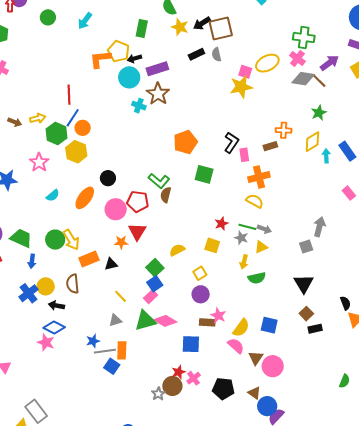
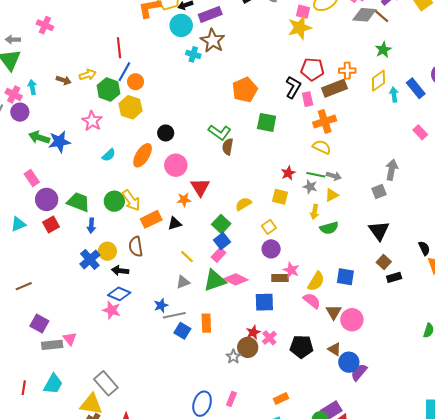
brown rectangle: (270, 146) -> (334, 88), size x1.6
red pentagon: (138, 202) -> (312, 69), moved
orange rectangle: (122, 350) -> (206, 323), moved

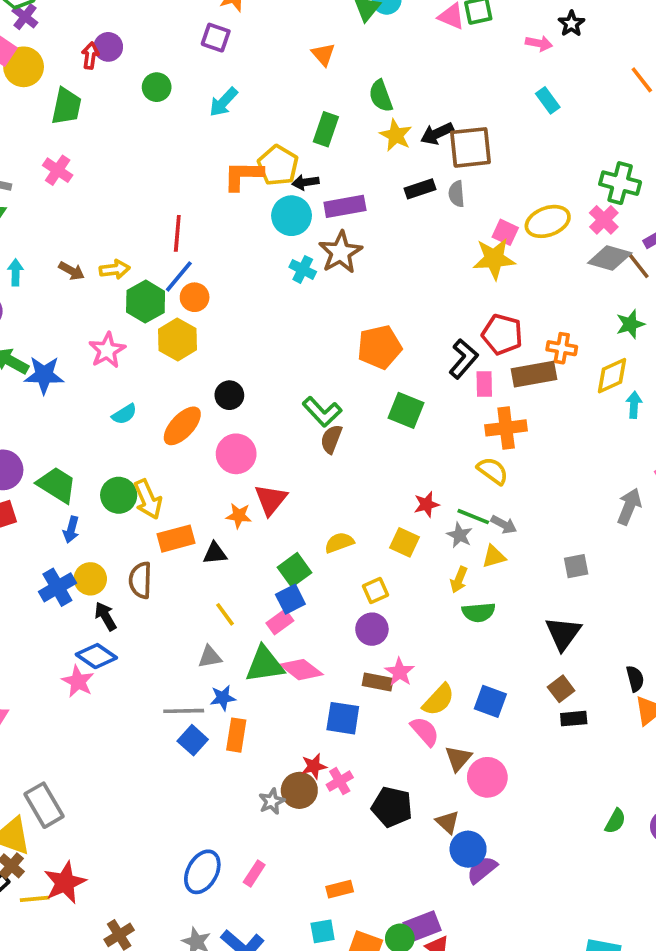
gray arrow: (392, 170) -> (629, 507), moved
black arrow: (120, 271) -> (106, 616), turned 42
blue star: (161, 305) -> (223, 698), moved

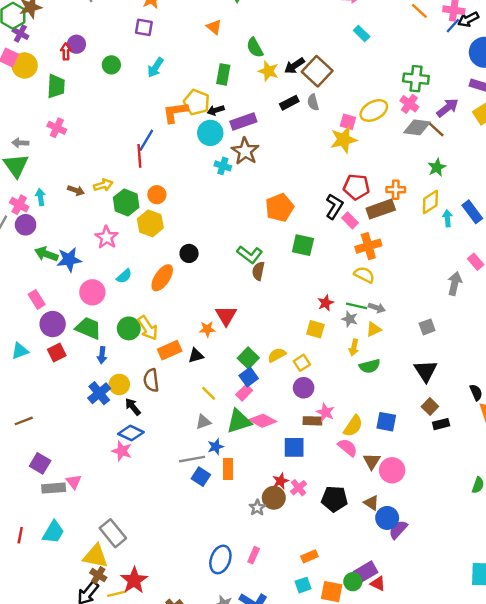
brown square: (470, 147) -> (317, 71), turned -32
blue line: (179, 276) -> (146, 140), moved
pink rectangle: (484, 384) -> (350, 220), turned -35
pink circle: (236, 454) -> (92, 292), moved
yellow semicircle: (339, 543) -> (277, 355), moved

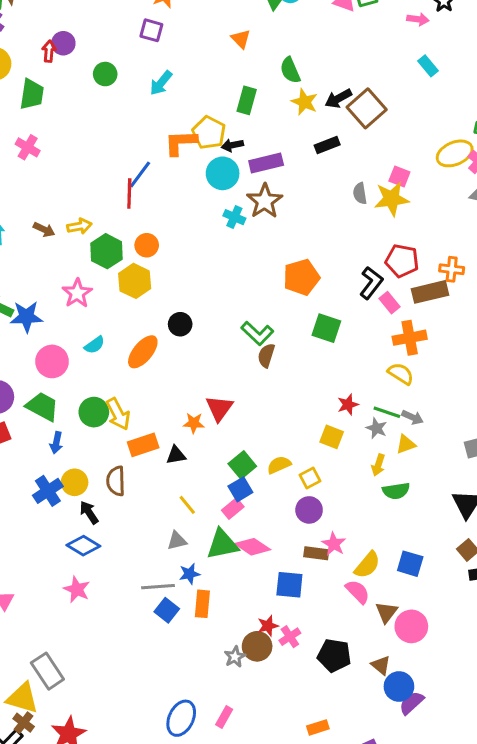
gray semicircle: (313, 102) -> (360, 193), moved
yellow ellipse: (374, 110) -> (455, 153), moved
pink star: (122, 451) -> (77, 589), moved
orange rectangle: (309, 556) -> (318, 727), moved

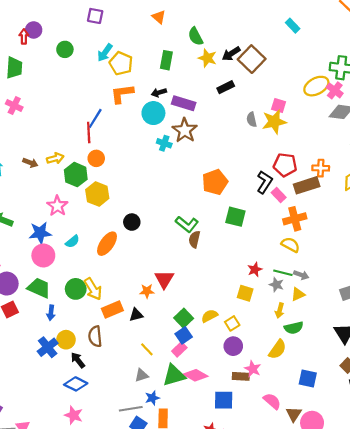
yellow pentagon: (209, 133) -> (121, 63), moved
purple rectangle: (266, 163) -> (184, 103), turned 35
orange circle: (147, 245) -> (96, 158), moved
blue star: (27, 317) -> (40, 233), moved
yellow semicircle: (367, 565) -> (278, 349), moved

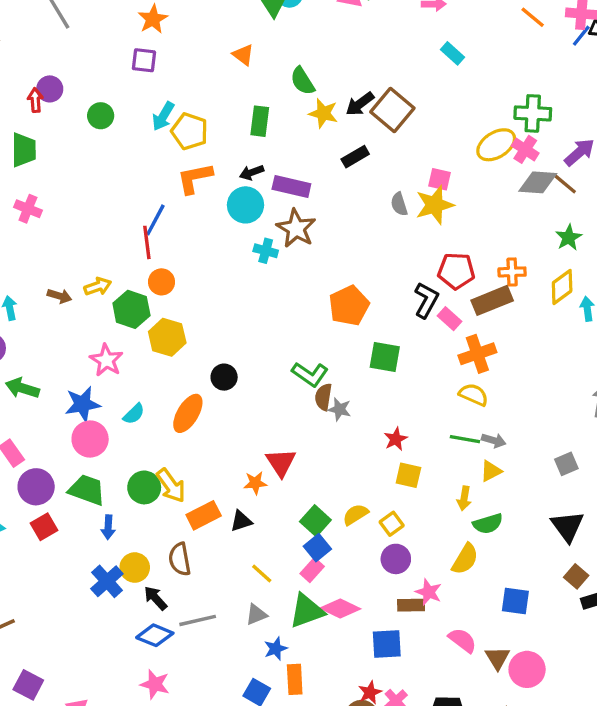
red star: (255, 270) -> (396, 439), moved
gray star: (276, 285) -> (340, 409), moved
gray line: (131, 409) -> (198, 620), moved

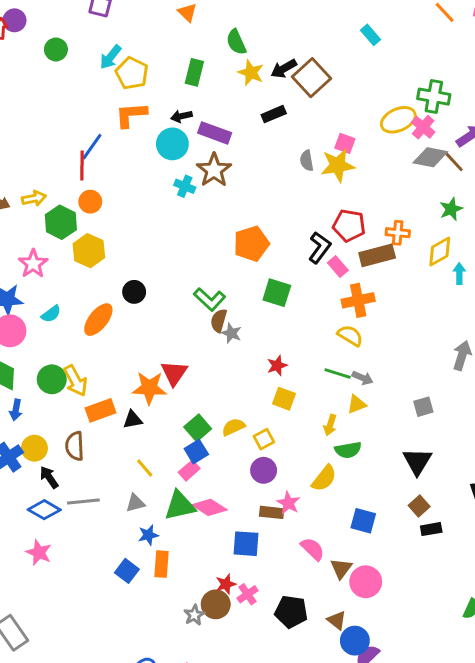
orange star: (255, 483) -> (149, 388), size x1.6

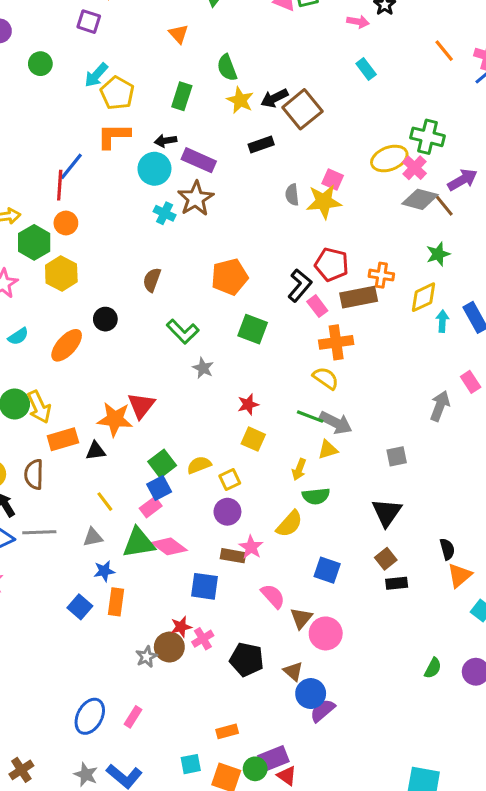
brown semicircle: (219, 321) -> (152, 280), moved
gray arrow: (363, 378) -> (336, 423), size x1.5

